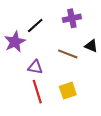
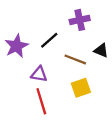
black line: (35, 25) -> (49, 40), moved
yellow square: (68, 91) -> (81, 88), moved

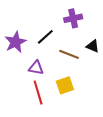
yellow square: (81, 88) -> (65, 85), moved

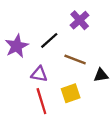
purple cross: (73, 18) -> (80, 20), turned -30
black triangle: (93, 46) -> (101, 75), moved, turned -32

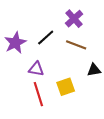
brown line: (75, 60) -> (76, 45), moved

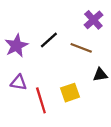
purple cross: (74, 19) -> (93, 20), moved
purple triangle: (36, 69) -> (19, 82), moved

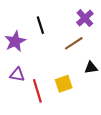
black line: (49, 40) -> (40, 25), moved, turned -66
brown line: (81, 48) -> (74, 43), turned -54

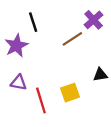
black line: (40, 25) -> (33, 22), moved
brown line: (74, 43) -> (72, 39), moved

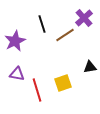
black line: (33, 22) -> (42, 24), moved

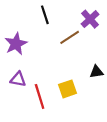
black line: (42, 24) -> (45, 15), moved

